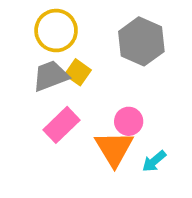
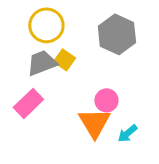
pink rectangle: (61, 125) -> (28, 103), moved

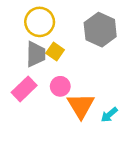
gray trapezoid: (42, 63) -> (36, 54), turned 112
pink circle: (106, 100) -> (60, 86), moved

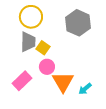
yellow square: (55, 52) -> (43, 48), moved
pink rectangle: (24, 89) -> (22, 81), moved

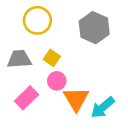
gray trapezoid: (28, 42) -> (19, 59), moved, turned -95
cyan arrow: (85, 89) -> (103, 107), size x1.5

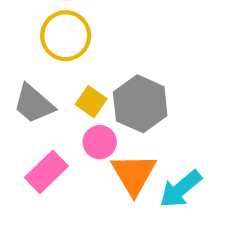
gray hexagon: (94, 28) -> (140, 104), moved
gray trapezoid: (19, 59) -> (34, 104), turned -135

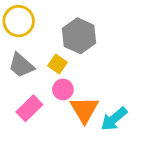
yellow circle: (66, 36) -> (19, 21), moved
gray hexagon: (140, 104) -> (79, 36), moved

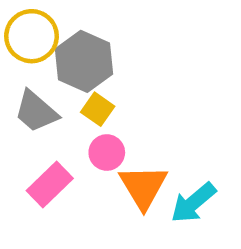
gray hexagon: (79, 36) -> (84, 61), moved

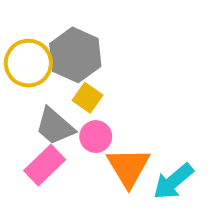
yellow circle: (32, 36) -> (28, 63), moved
gray trapezoid: (36, 111) -> (55, 126), moved

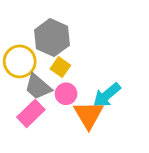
yellow circle: (28, 63) -> (20, 61), moved
cyan arrow: (173, 181) -> (107, 95), moved

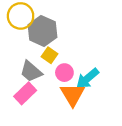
yellow circle: (20, 61) -> (21, 16), moved
pink circle: (66, 94) -> (64, 73), moved

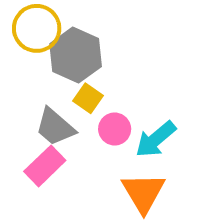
orange triangle: (73, 95) -> (143, 193), moved

